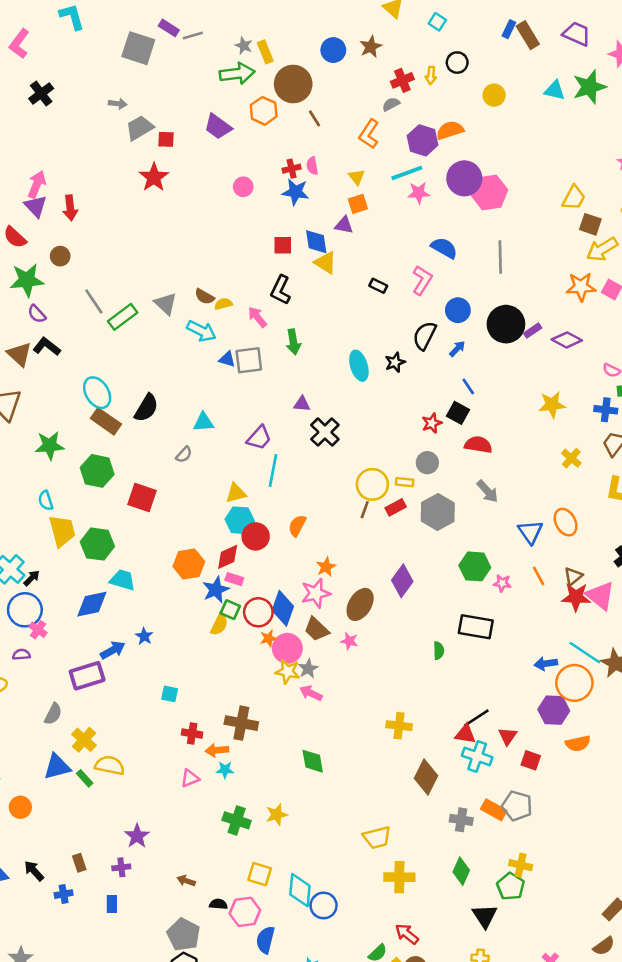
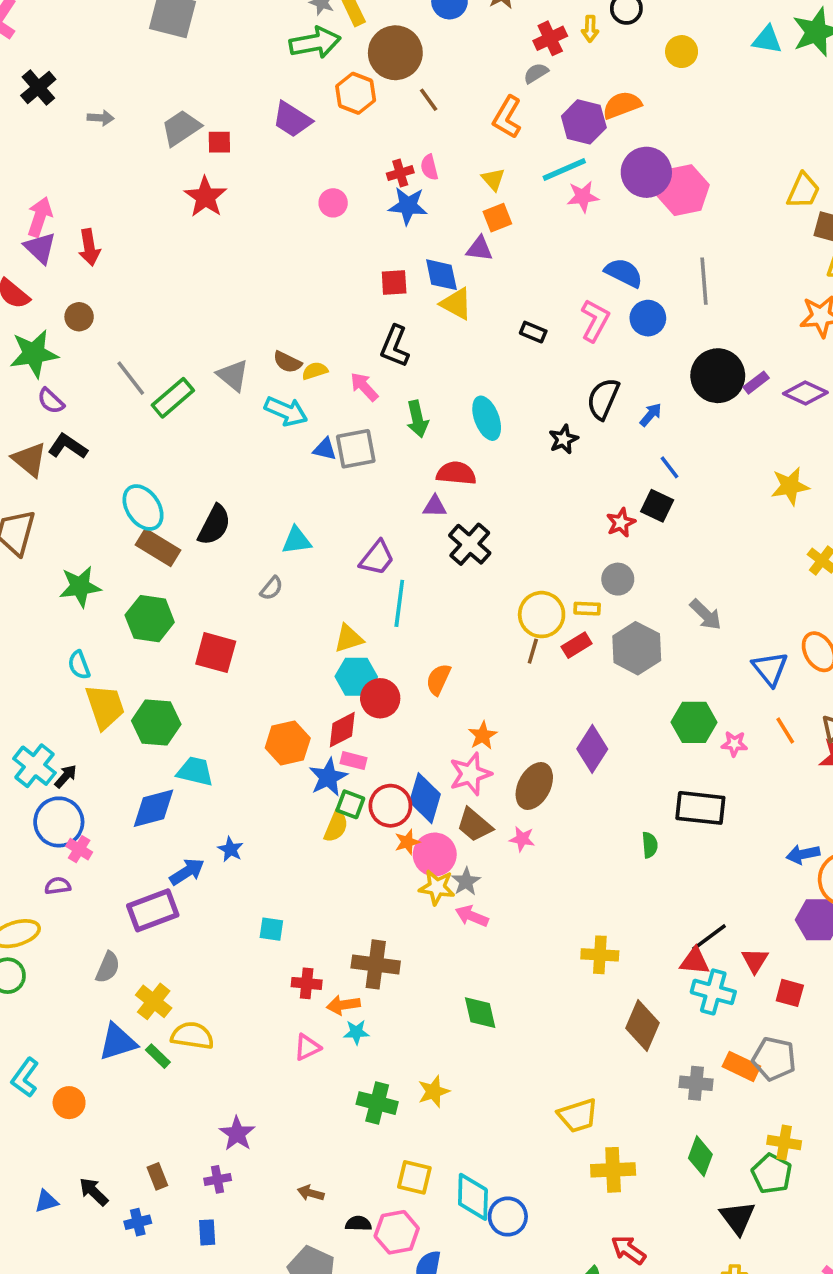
gray arrow: (118, 104) -> (101, 118), moved
blue circle: (458, 310) -> (648, 318), moved
cyan ellipse: (359, 366) -> (487, 418), moved
red semicircle: (478, 445) -> (456, 473), moved

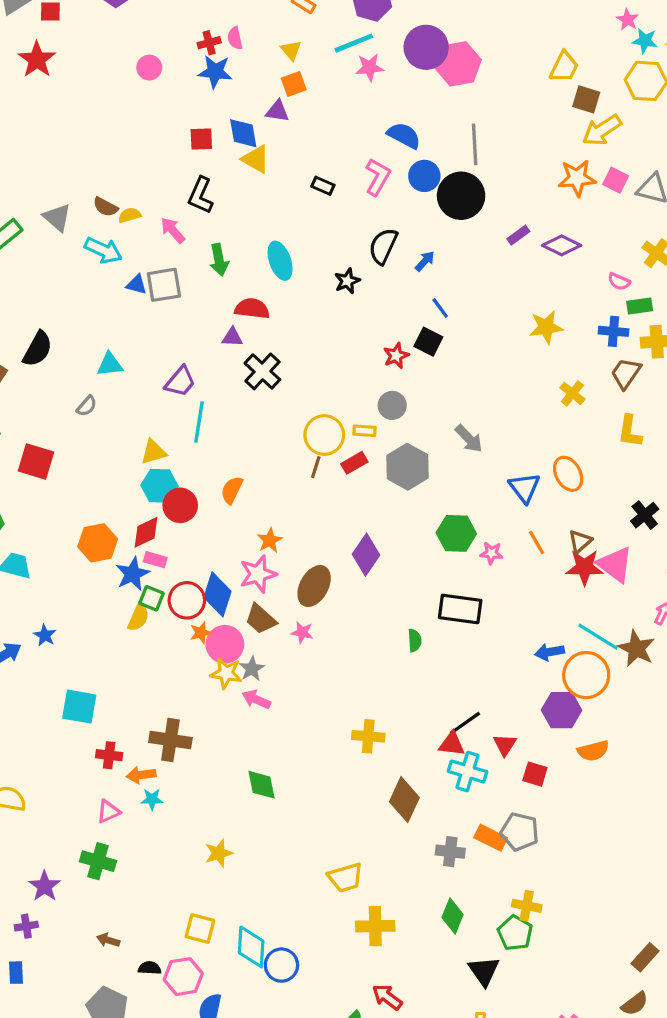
black circle: (718, 376) -> (461, 196), moved
cyan square: (271, 929) -> (79, 707), size x1.6
green cross: (377, 1103) -> (98, 861), moved

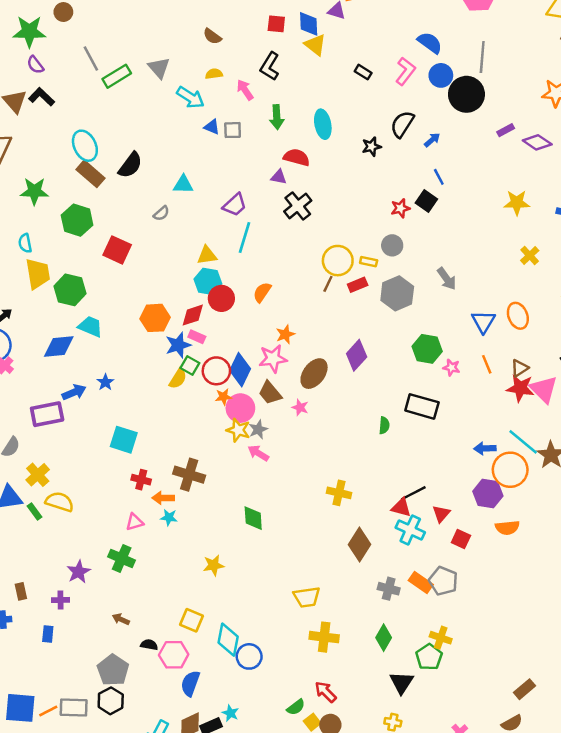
brown semicircle: (106, 207) -> (212, 36), moved
gray square: (164, 285) -> (233, 130), size x0.7

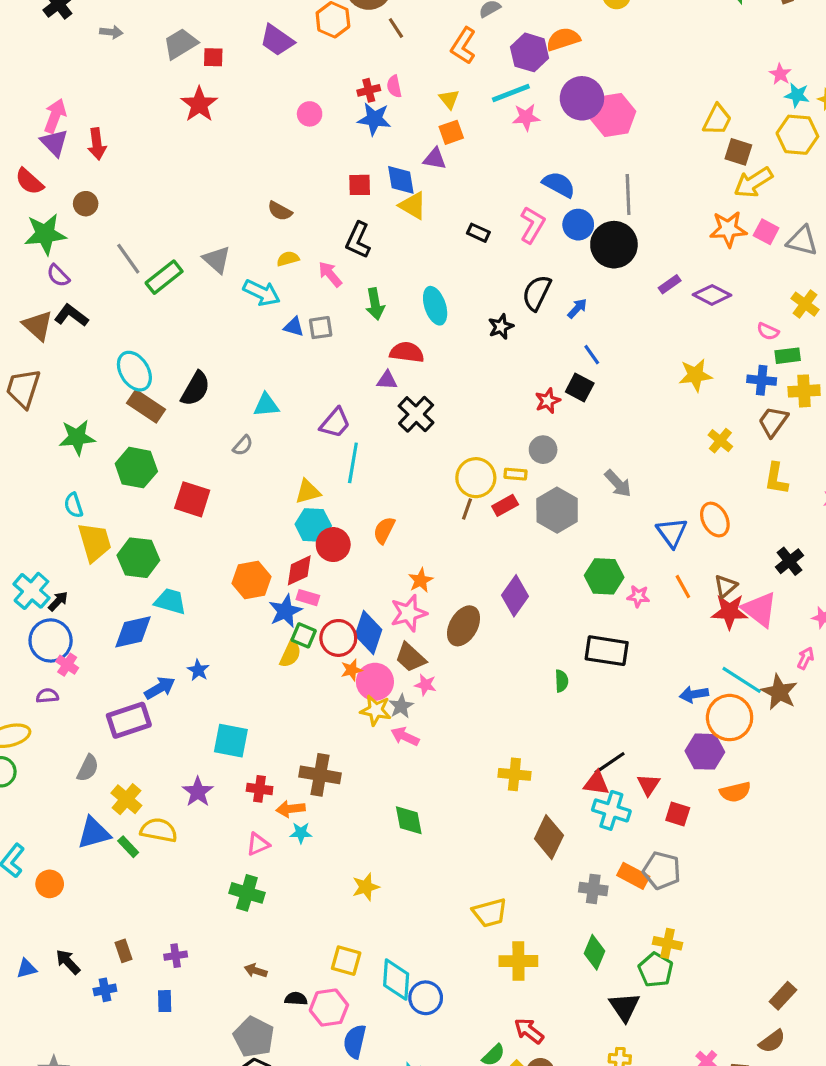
pink star: (300, 407) -> (425, 685), moved
purple star: (79, 572) -> (198, 792), moved

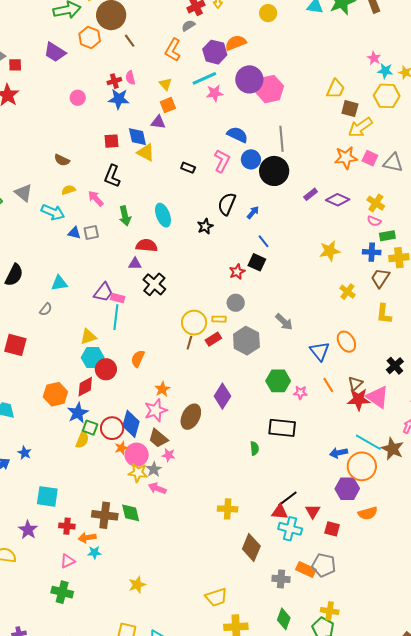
yellow cross: (805, 304) -> (376, 203), moved
pink rectangle: (308, 598) -> (118, 298), moved
green diamond: (409, 820) -> (131, 513), moved

